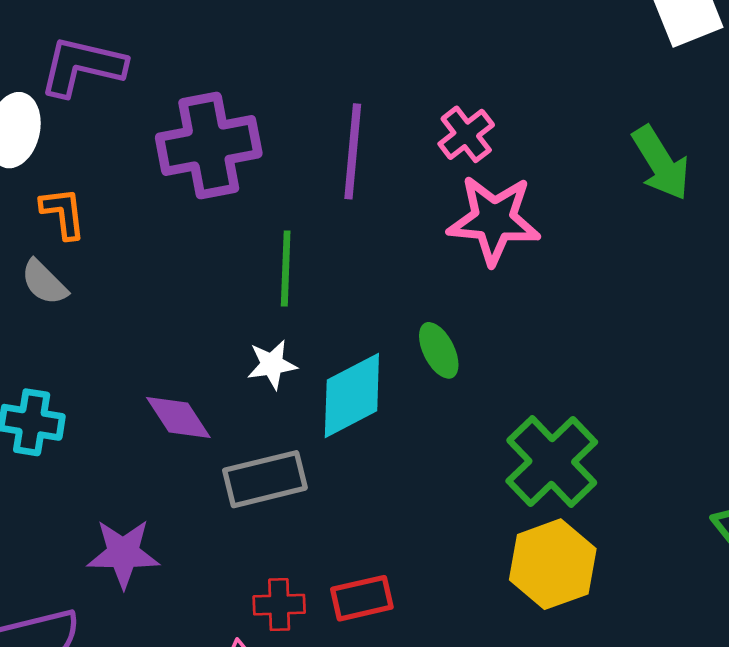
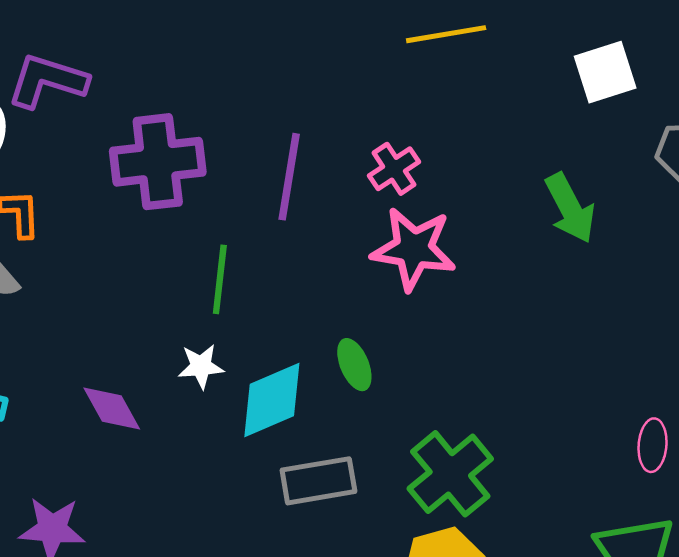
gray rectangle: (265, 479) -> (318, 481), moved

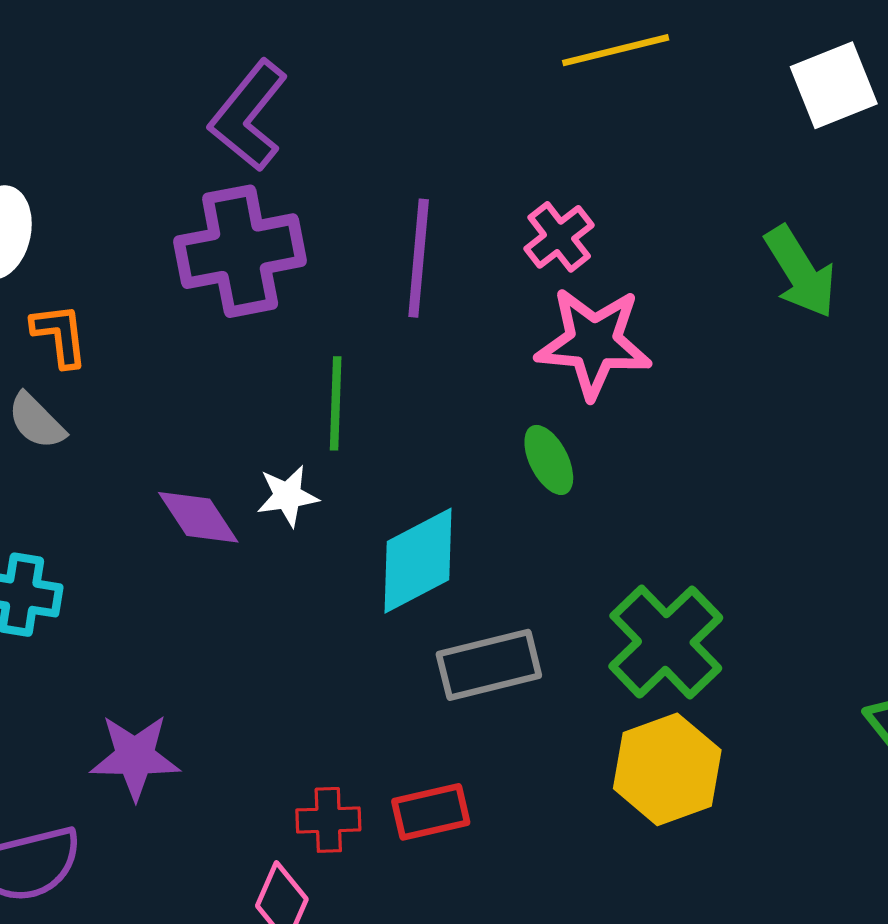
purple L-shape: (47, 81) -> (249, 116), moved, turned -64
green ellipse: (354, 365) -> (549, 460), moved
white star: (201, 366) -> (288, 496), moved
purple diamond: (112, 408) -> (198, 517), moved

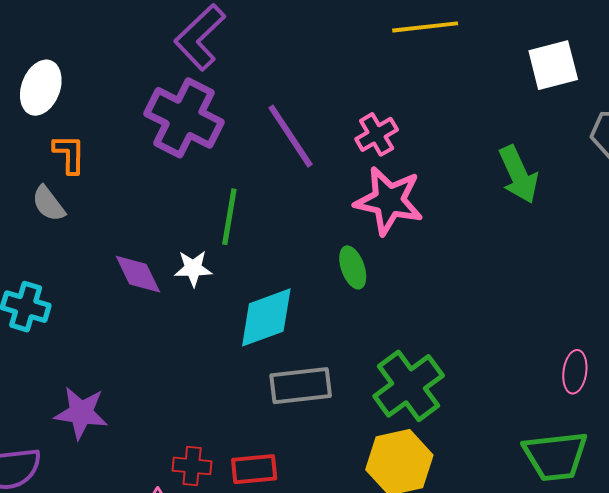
purple cross: (240, 251) -> (184, 118), turned 30
purple line: (419, 258) -> (291, 136), turned -46

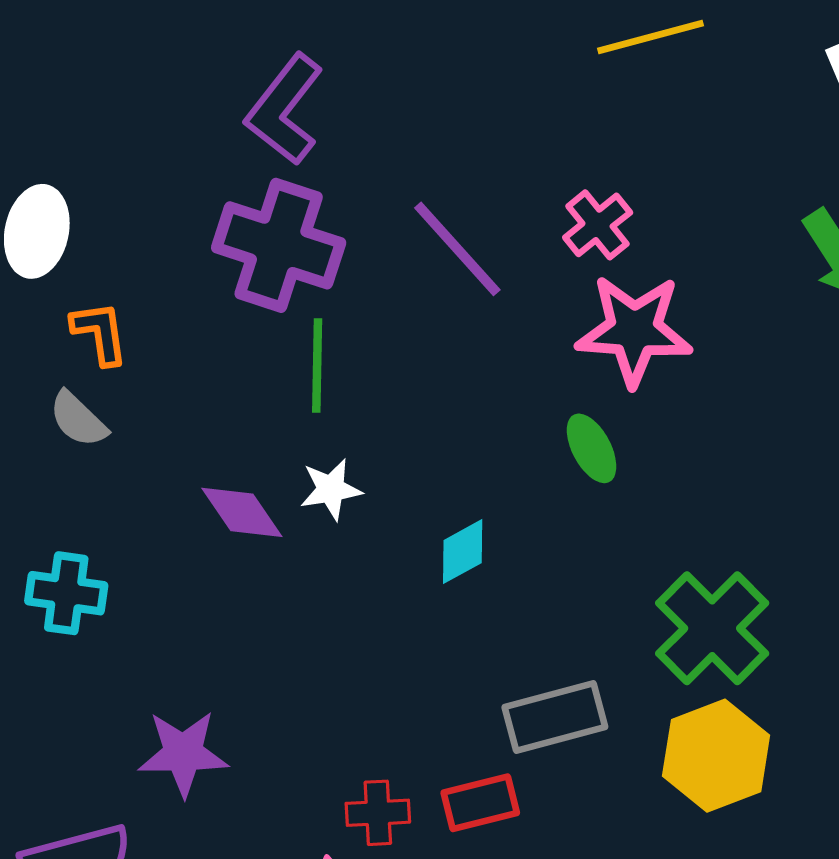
green line: (229, 217) -> (317, 365), moved
cyan diamond: (266, 317) -> (463, 552), size x0.6
gray rectangle: (301, 386) -> (555, 717), moved

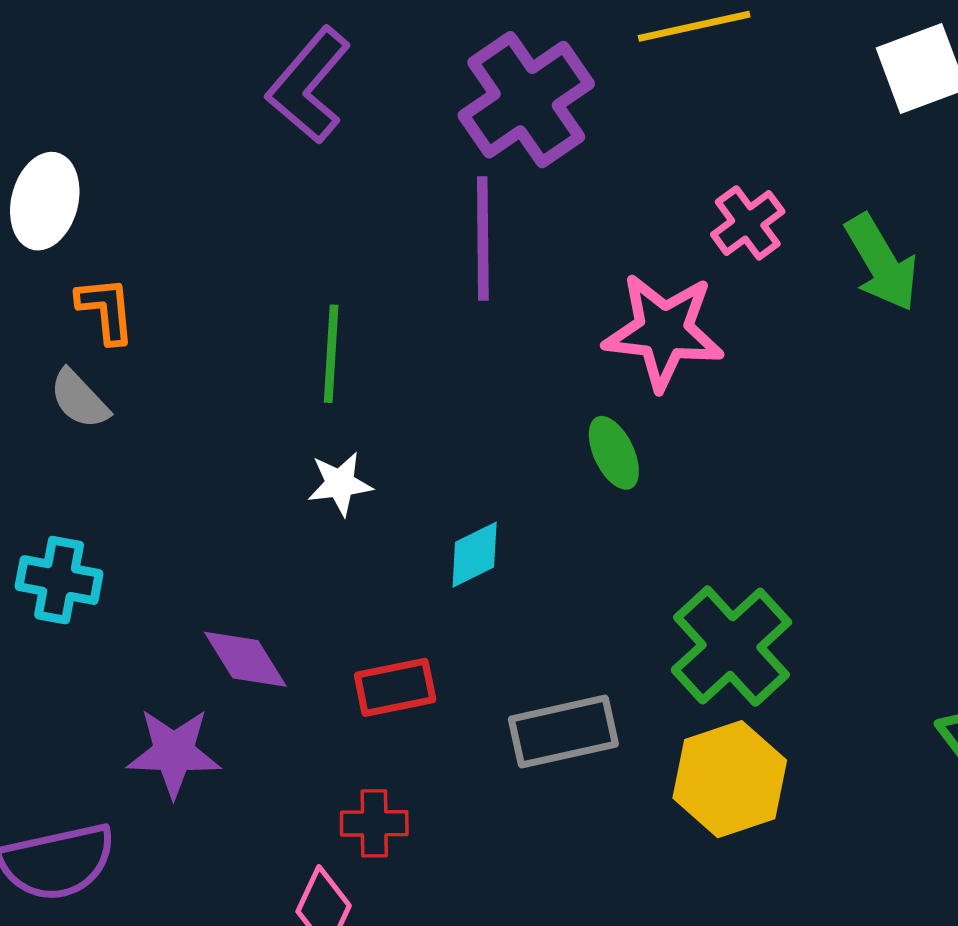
pink cross: (598, 225) -> (748, 223), moved
purple cross: (279, 245) -> (526, 100), moved, turned 35
purple line: (457, 249) -> (483, 239), turned 39
purple diamond: (242, 512) -> (245, 659), moved
red rectangle: (480, 803) -> (395, 687), moved

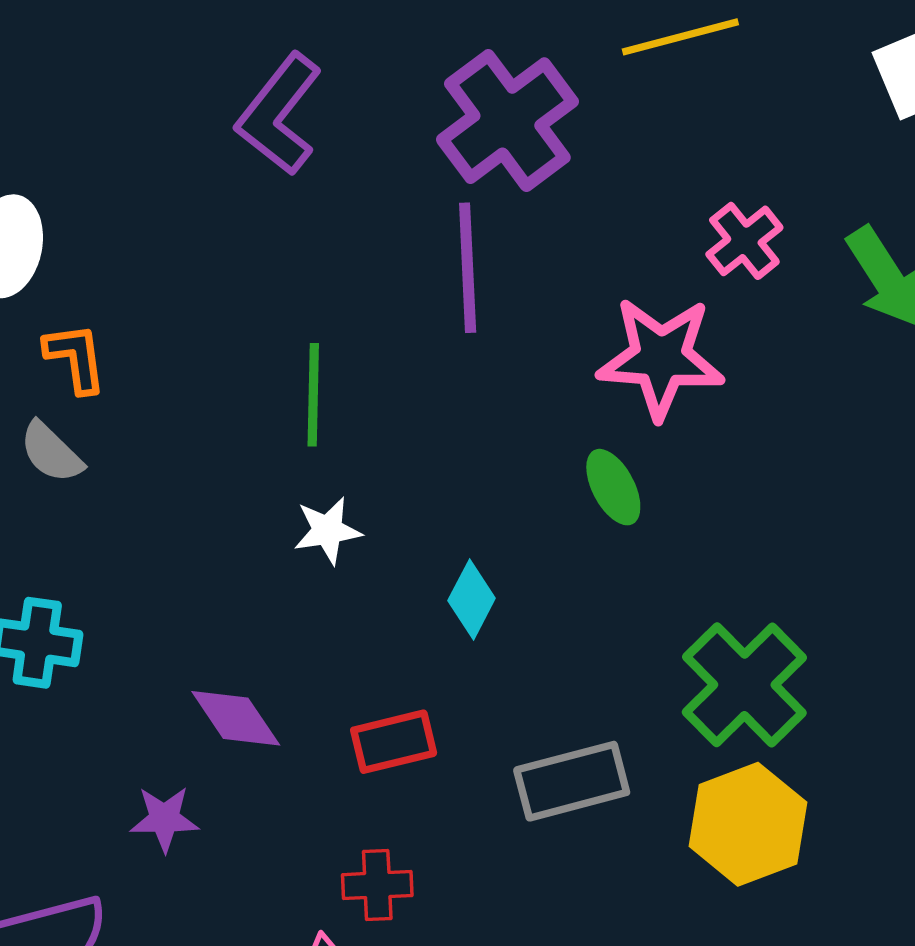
cyan diamond: (475, 555) -> (472, 599), turned -34
purple star: (174, 752) -> (164, 819), size x0.7

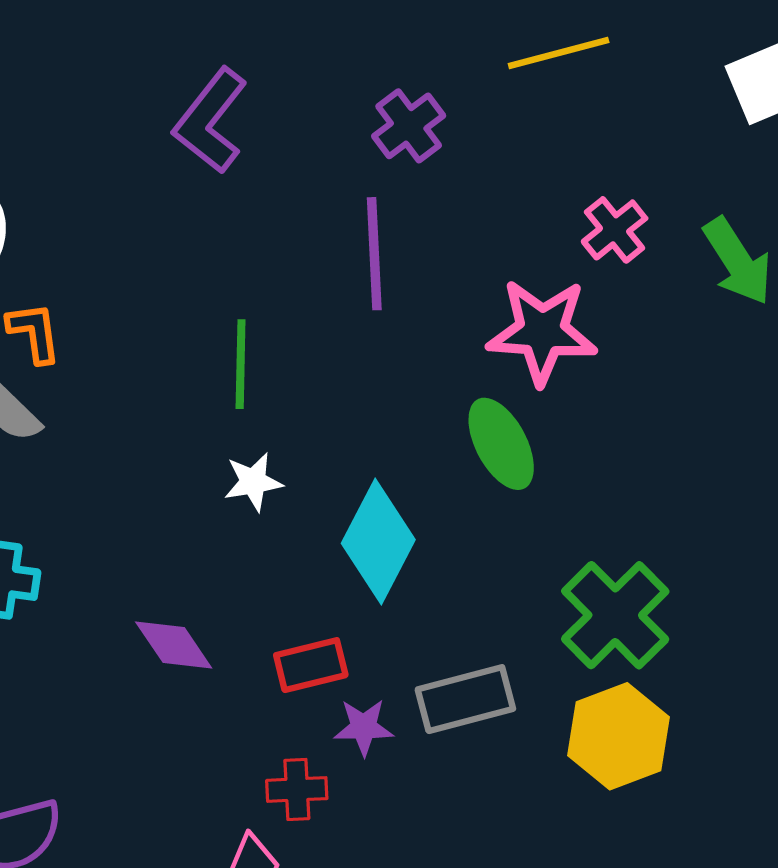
purple cross: (507, 121) -> (409, 126), size x0.6
green ellipse: (613, 487) -> (501, 444), size x1.4
cyan diamond: (472, 599) -> (378, 541), size x1.8
purple star: (164, 819) -> (364, 727), moved

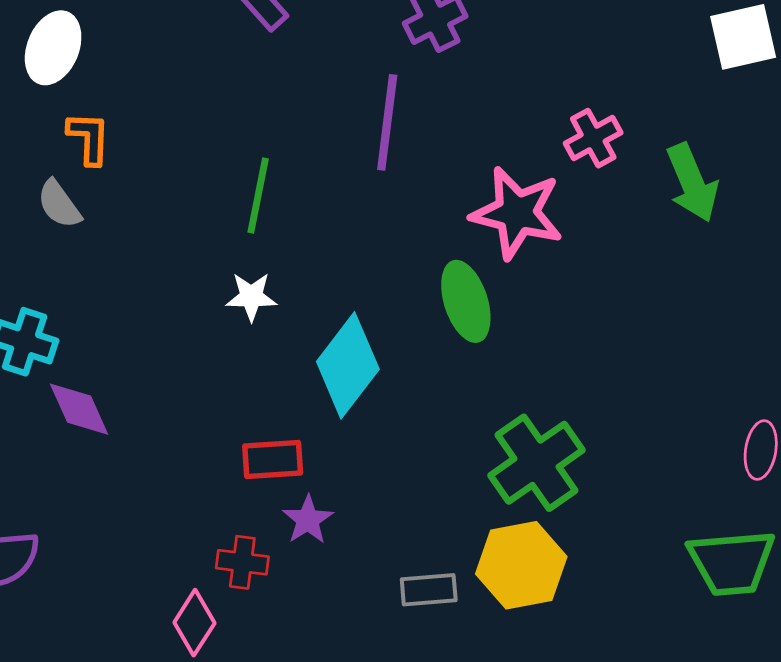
purple diamond: (174, 645) -> (79, 409), moved
gray rectangle: (465, 699) -> (429, 590), moved, size x0.7
purple star: (364, 727) -> (308, 520), turned 30

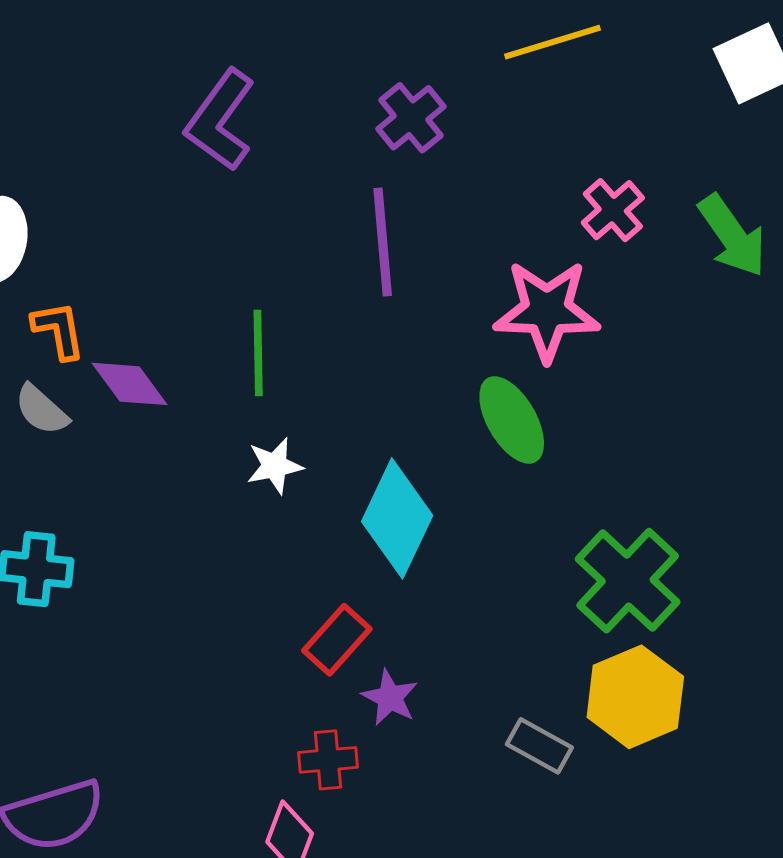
purple diamond: (79, 409) -> (130, 384), moved
red rectangle: (273, 460) -> (337, 640), turned -32
gray rectangle: (429, 590) -> (539, 746), turned 46

